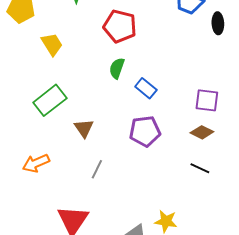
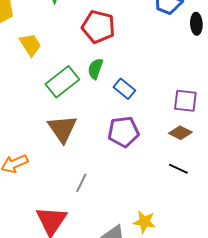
green rectangle: (50, 100) -> (62, 82), moved
brown triangle: (84, 128) -> (62, 129), size x1.5
gray line: (97, 169) -> (81, 183), moved

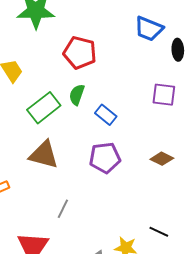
purple square: (185, 101) -> (164, 95), moved
brown triangle: (62, 129) -> (44, 155), turned -40
black line: (178, 169) -> (159, 232), moved

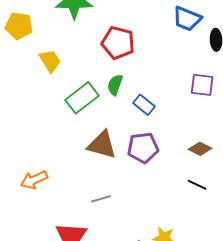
brown triangle: (44, 155) -> (102, 145), moved
gray line: (63, 209) -> (101, 199), turned 48
black line: (159, 232) -> (197, 185), moved

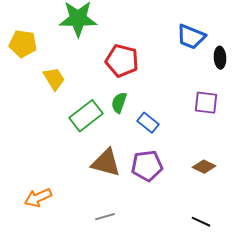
black line: (197, 185) -> (201, 222), moved

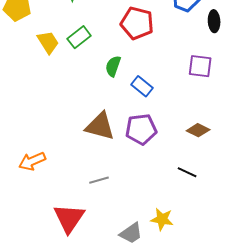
red pentagon: (122, 61) -> (137, 23), moved
green rectangle: (86, 116) -> (79, 37), moved, size x0.7
black line: (201, 222) -> (187, 172), moved

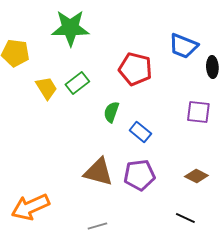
orange arrow: (32, 161) -> (30, 207), size x1.4

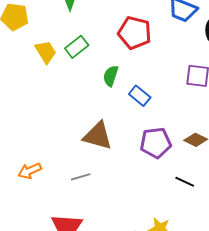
purple pentagon: (139, 175) -> (156, 143), moved
orange arrow: (30, 207) -> (30, 171), size x0.6
gray line: (97, 226) -> (81, 177), moved

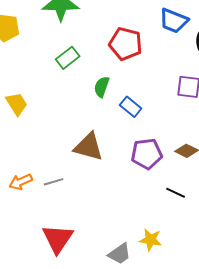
yellow trapezoid: (46, 52) -> (17, 104), moved
gray line: (81, 177) -> (54, 182), moved

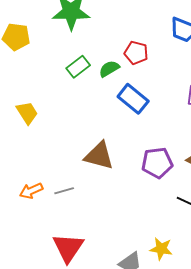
red pentagon: (126, 44) -> (136, 53), size x0.7
green semicircle: (102, 87) -> (109, 69), moved, turned 40
blue rectangle: (131, 107) -> (133, 99), moved, size x1.4

